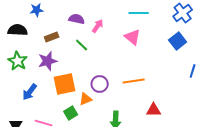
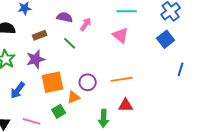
red triangle: (154, 110) -> (126, 105), moved

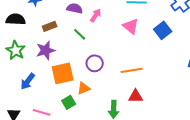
blue square: (166, 39) -> (163, 30), moved
purple circle: (88, 82) -> (95, 63), moved

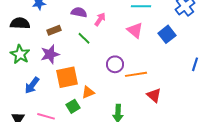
purple circle: (95, 63) -> (115, 64), moved
red triangle: (136, 96) -> (154, 95), moved, turned 42

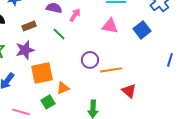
pink triangle: (135, 30) -> (110, 26), turned -30

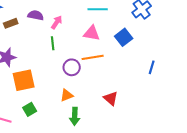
brown rectangle: (29, 26) -> (11, 23), moved
green line: (59, 34) -> (53, 43), moved, turned 40
orange line: (111, 70) -> (93, 57), moved
orange triangle: (63, 88) -> (67, 95), moved

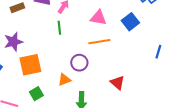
purple circle: (72, 67) -> (79, 63), moved
orange triangle: (67, 95) -> (64, 80), moved

